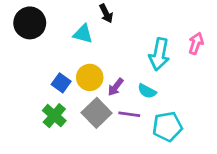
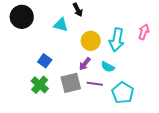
yellow circle: (90, 77) -> (91, 41), moved
gray square: (97, 113) -> (71, 83), turned 30
cyan pentagon: (167, 126) -> (123, 93), turned -30

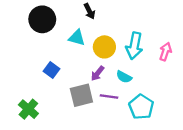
black circle: (22, 17) -> (42, 19), moved
cyan triangle: (61, 25) -> (77, 38), moved
pink arrow: (144, 32) -> (165, 52), moved
green cross: (40, 85) -> (28, 109), moved

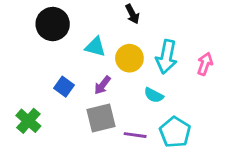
black arrow: (89, 11) -> (132, 14), moved
purple arrow: (98, 73) -> (102, 85), moved
purple line: (109, 96) -> (135, 135), moved
green cross: (28, 109) -> (28, 121), moved

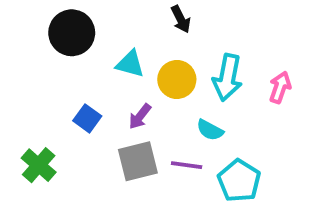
purple line: (135, 135) -> (187, 165), moved

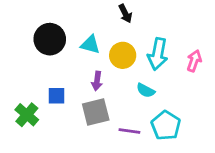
black circle: (72, 33) -> (50, 39), moved
purple arrow: (140, 116) -> (97, 81), turned -30
blue square: (87, 118) -> (57, 96), moved, turned -36
purple line: (187, 165) -> (129, 131), moved

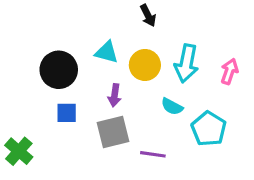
black circle: (50, 39) -> (59, 70), moved
green cross: (27, 115) -> (19, 151), moved
cyan pentagon: (166, 126) -> (209, 129), moved

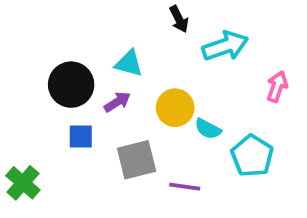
cyan arrow: (186, 63) -> (225, 46), moved, turned -120
yellow circle: (145, 65) -> (175, 108), moved
purple arrow: (115, 95) -> (117, 102), moved, turned -130

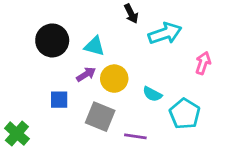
black circle: (71, 85) -> (52, 40), moved
yellow circle: (175, 108) -> (114, 79), moved
gray square: (137, 160) -> (100, 117), turned 36

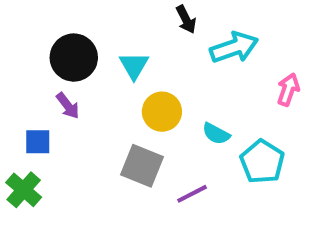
cyan triangle: (94, 46) -> (134, 66), turned 45
purple arrow: (86, 74) -> (68, 106), moved, turned 84
blue square: (59, 100) -> (38, 142), moved
purple line: (135, 136) -> (192, 194), turned -35

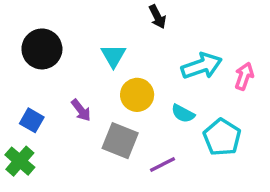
cyan arrow: (234, 48) -> (202, 66), moved
black circle: (74, 58) -> (42, 49), moved
purple arrow: (68, 106) -> (81, 110), moved
blue square: (38, 142) -> (32, 120), turned 30

